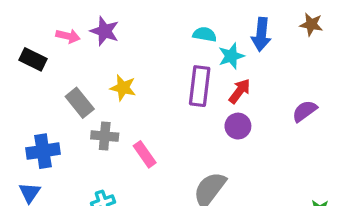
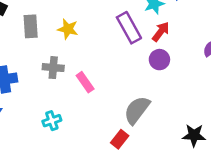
purple rectangle: (200, 86) -> (129, 28), turned -36
gray rectangle: (80, 103) -> (31, 26), moved, turned 35

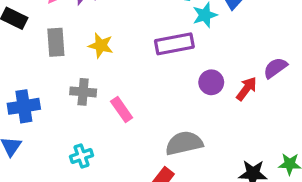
purple rectangle: (129, 28) -> (174, 44), turned -72
red arrow: (161, 32) -> (246, 89), moved
gray semicircle: (137, 110) -> (184, 143), turned 40

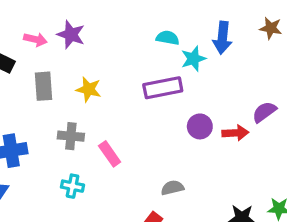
red arrow: (246, 89) -> (235, 133), turned 50
gray semicircle: (184, 143) -> (172, 188), size x0.6
cyan cross: (82, 156) -> (72, 186), moved, turned 30

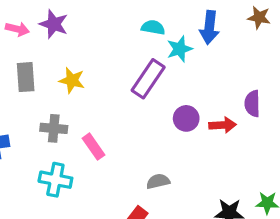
purple rectangle: (163, 88) -> (148, 79), turned -45
purple semicircle: (264, 112) -> (252, 104), turned -55
cyan cross: (72, 186) -> (55, 180), size x1.4

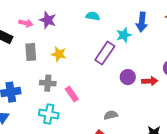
cyan semicircle: (153, 27) -> (93, 16), moved

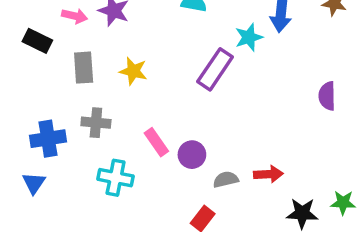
purple circle: (128, 77) -> (192, 155), moved
red arrow: (150, 81) -> (268, 174), moved
gray cross: (48, 83) -> (96, 123), moved

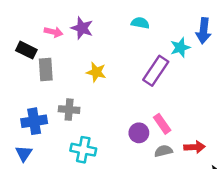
gray rectangle: (84, 68) -> (46, 69), moved
pink rectangle: (156, 142) -> (162, 124), moved

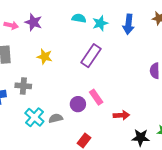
cyan star: (180, 47) -> (100, 23), moved
cyan cross: (83, 150) -> (34, 117), turned 30
gray semicircle: (163, 151) -> (56, 118), moved

